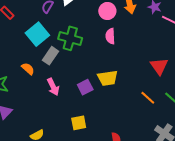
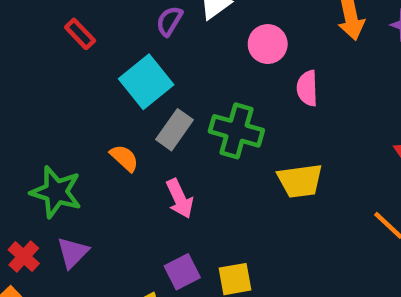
pink circle: (107, 11) -> (268, 44), moved
green cross: (70, 38) -> (236, 131), moved
purple square: (85, 87) -> (182, 272), moved

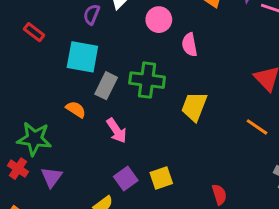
cyan square: (146, 82) -> (82, 57), turned -32
yellow trapezoid: (300, 181) -> (194, 107), turned 128
red cross: (24, 257) -> (18, 169), moved

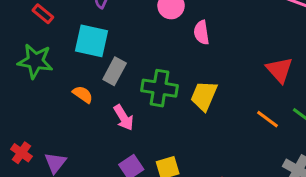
green cross: (147, 80) -> (160, 88), moved
green star: (34, 139) -> (35, 61), moved

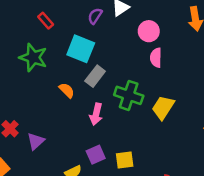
pink semicircle: (201, 32) -> (156, 58), moved
pink arrow: (124, 118) -> (96, 114), turned 35

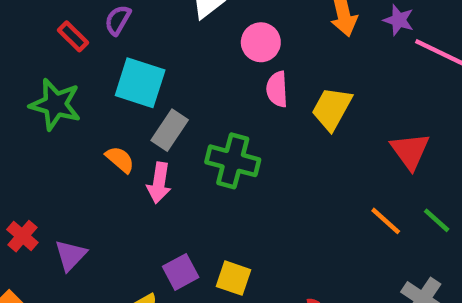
purple semicircle: (95, 16) -> (118, 20), moved
yellow trapezoid: (163, 107) -> (332, 109), moved
pink arrow: (96, 114) -> (159, 183), moved
yellow square: (125, 160) -> (233, 278), turned 30

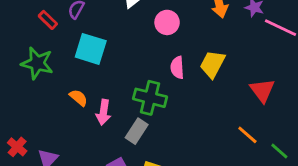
pink semicircle: (277, 89) -> (177, 68), moved
gray rectangle: (170, 130) -> (137, 131), moved
green line: (437, 220) -> (279, 151), moved

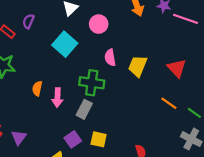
cyan square: (91, 49) -> (65, 44), moved, turned 30
yellow trapezoid: (212, 64) -> (138, 66), moved
orange semicircle: (78, 98) -> (37, 88), turned -112

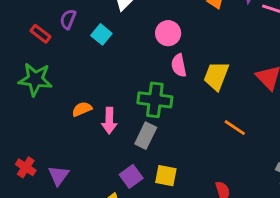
pink circle: (99, 24) -> (168, 33), moved
cyan square: (65, 44) -> (101, 34), moved, size x0.6
orange semicircle: (37, 88) -> (82, 109), turned 56
orange line: (169, 103) -> (235, 128), moved

